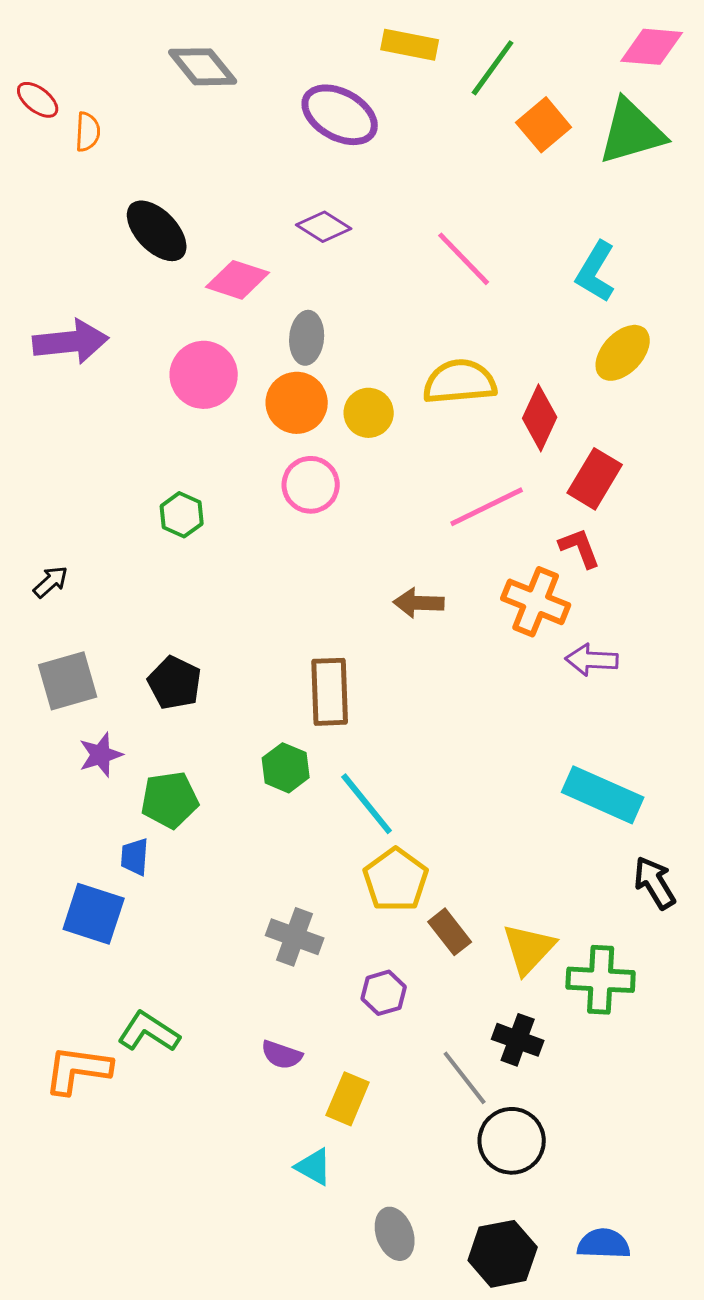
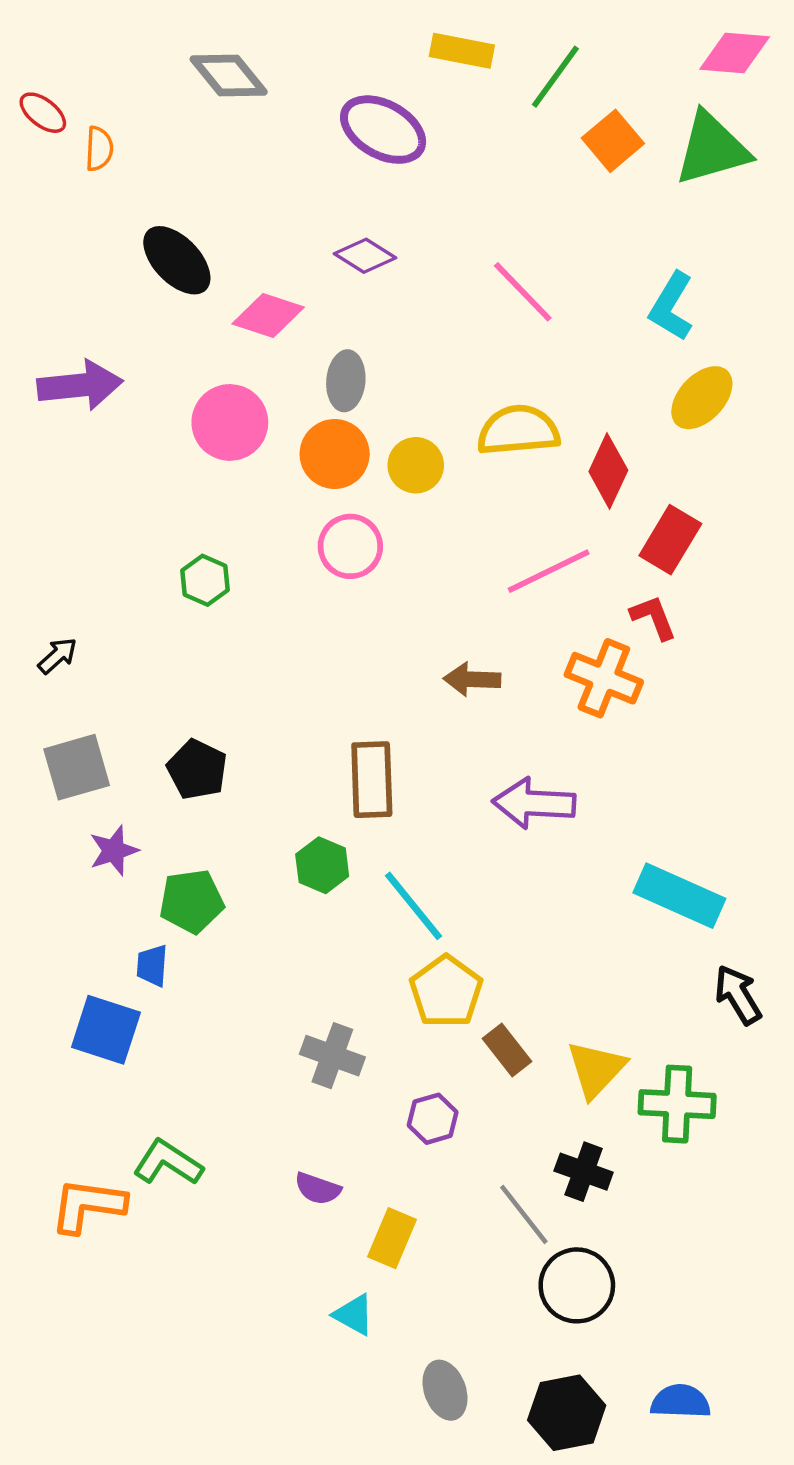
purple arrow: (592, 660) -> (534, 803), moved, size x1.4

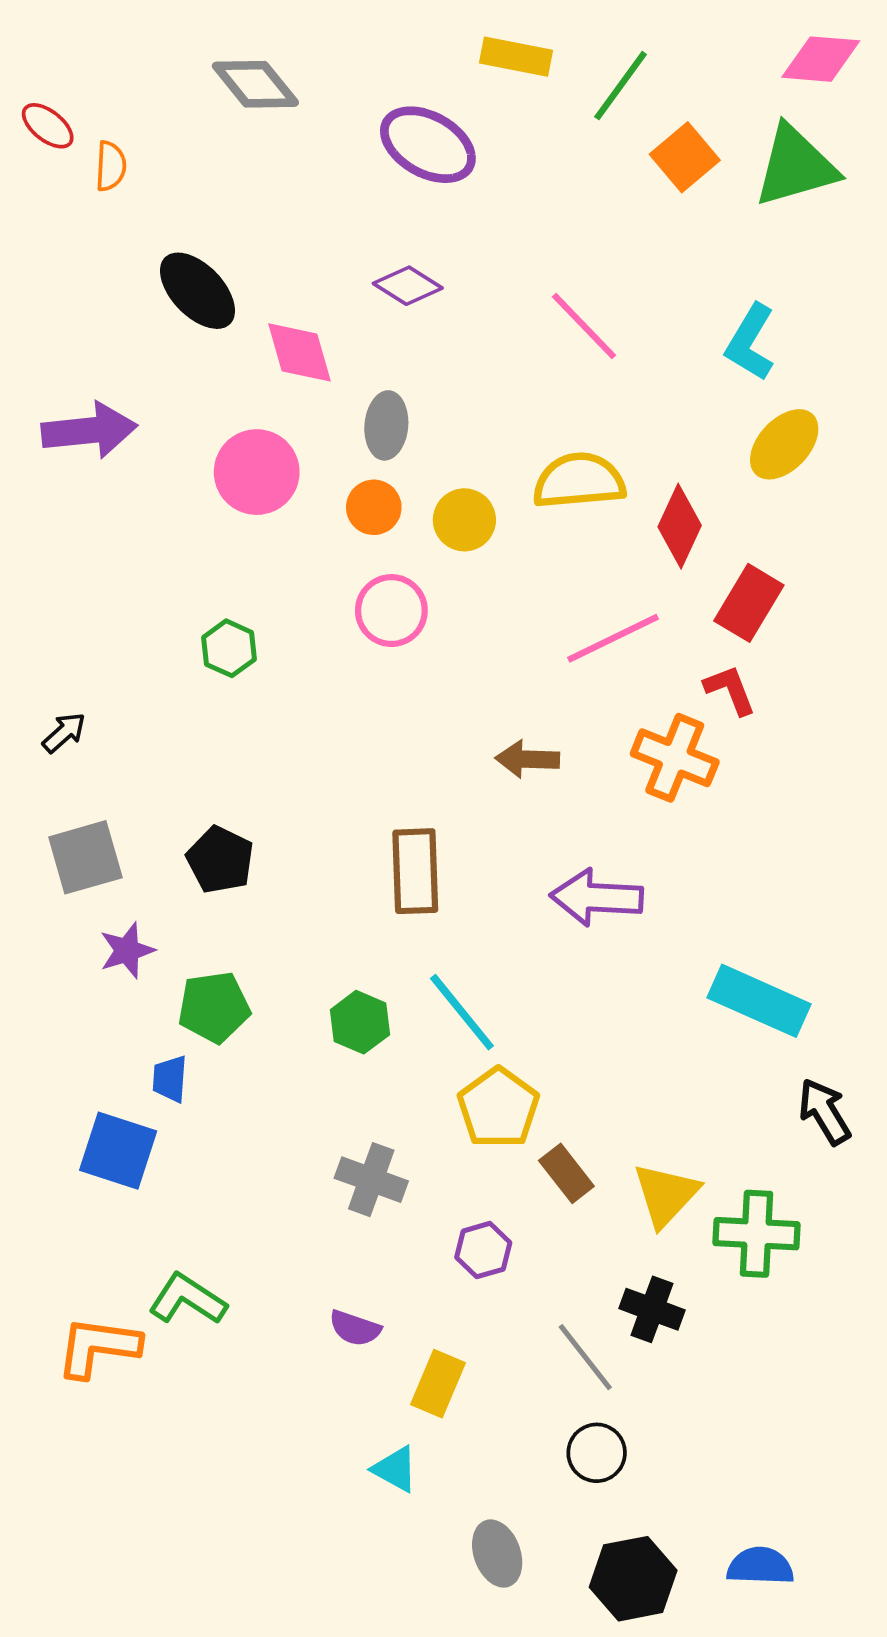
pink diamond: (268, 315) -> (299, 352), turned 56
orange circle: (335, 454) -> (374, 507), size x0.7
green hexagon: (322, 865) -> (360, 1022), moved
black circle: (577, 1285) -> (597, 1453), moved, size x0.7

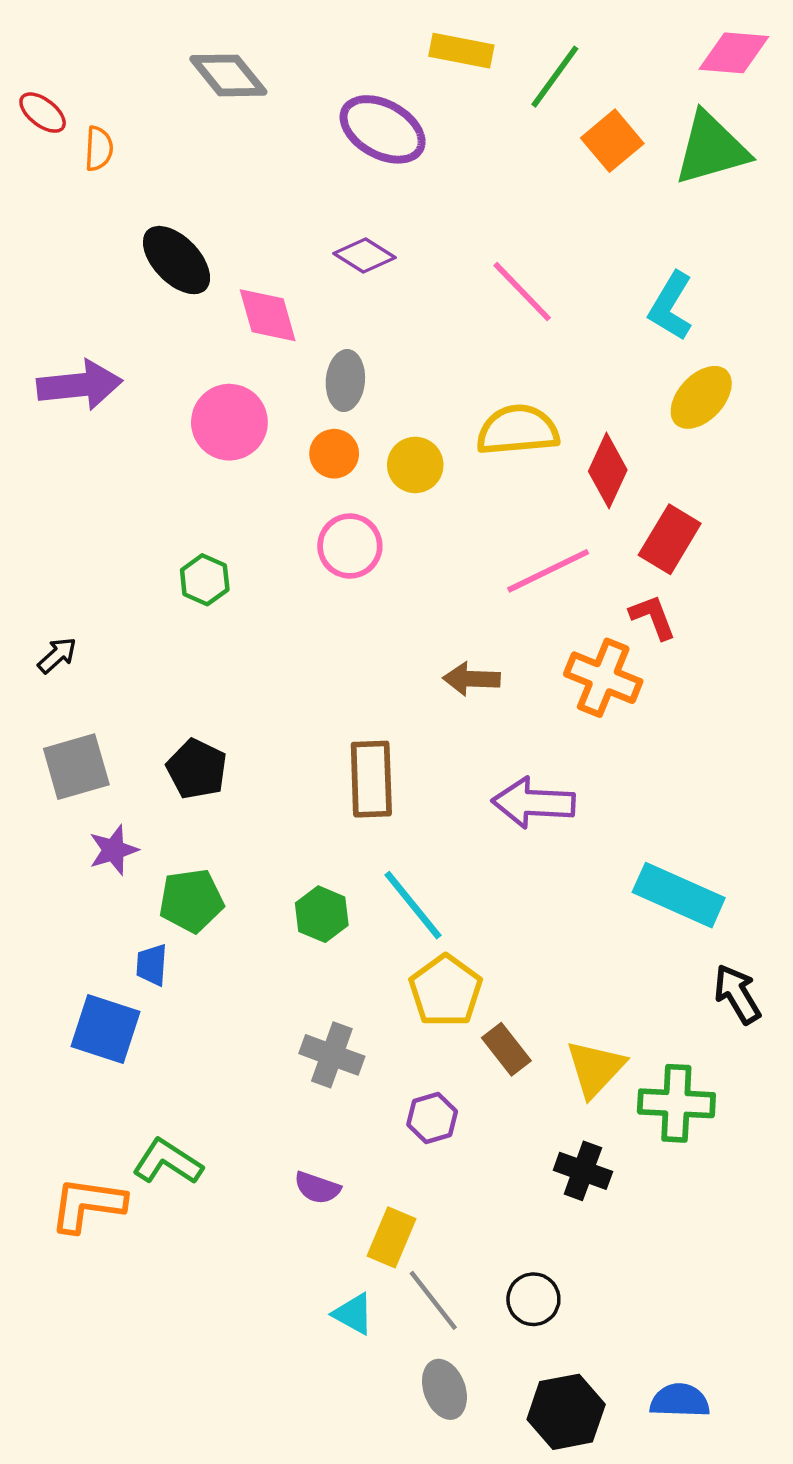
gray line: (585, 1357) -> (433, 1300), moved

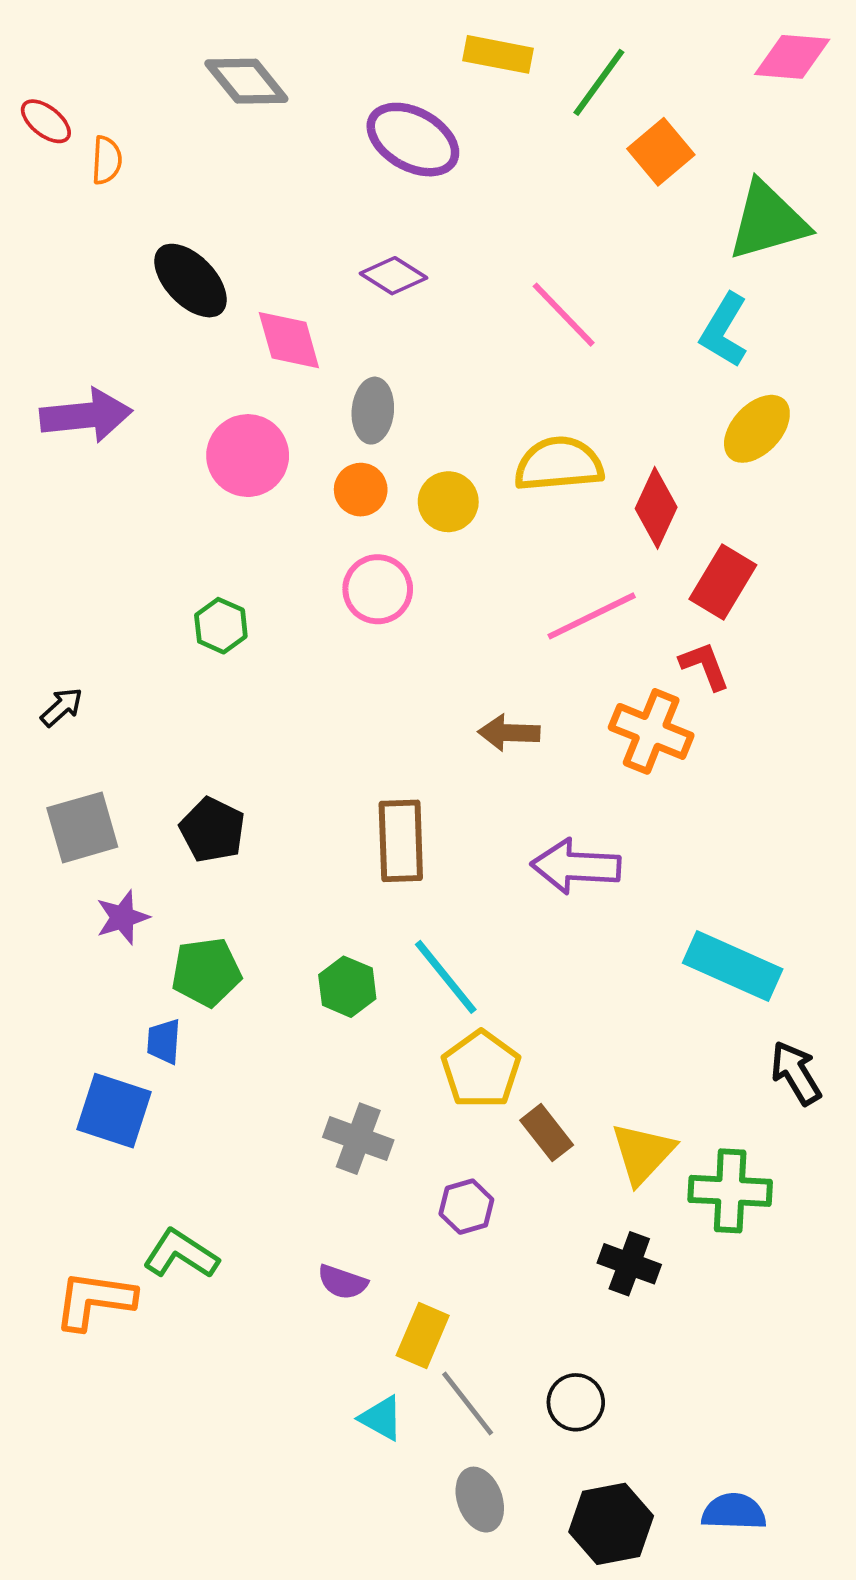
green triangle: (711, 149) -> (768, 221), moved

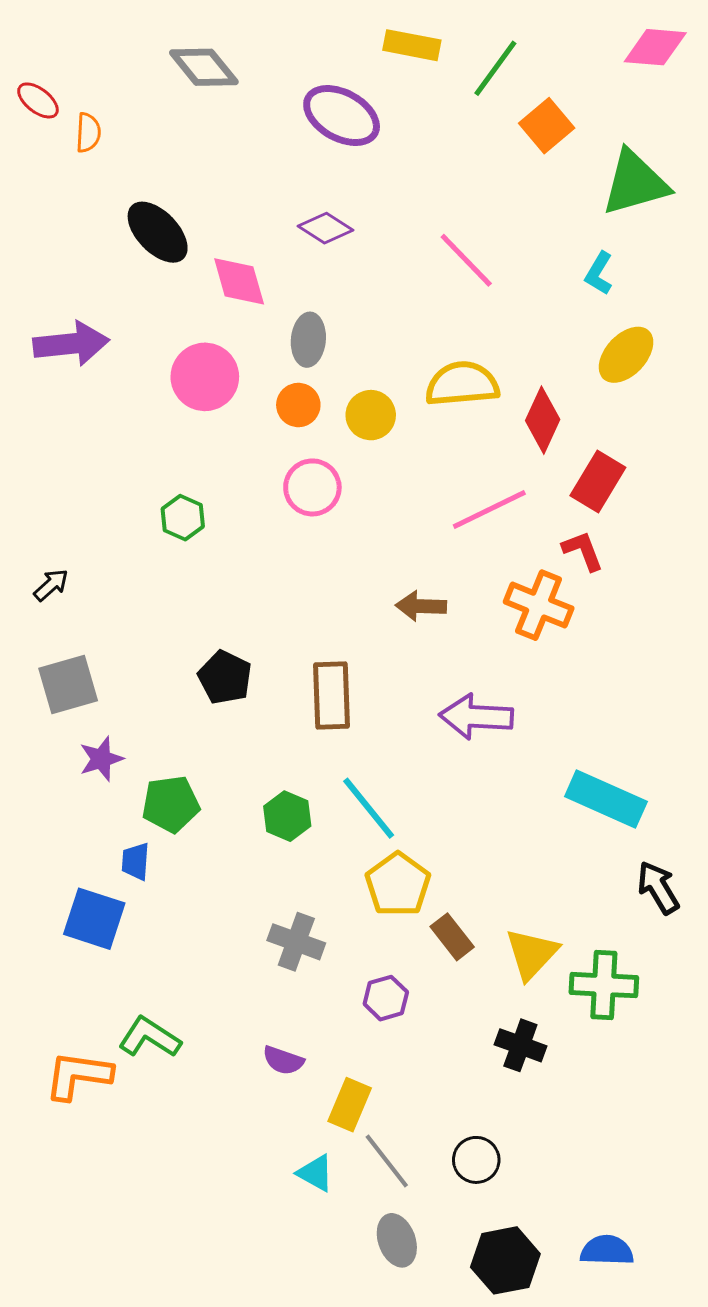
cyan L-shape: (724, 330) -> (599, 273), size x0.7
black pentagon: (212, 830) -> (225, 677), moved

